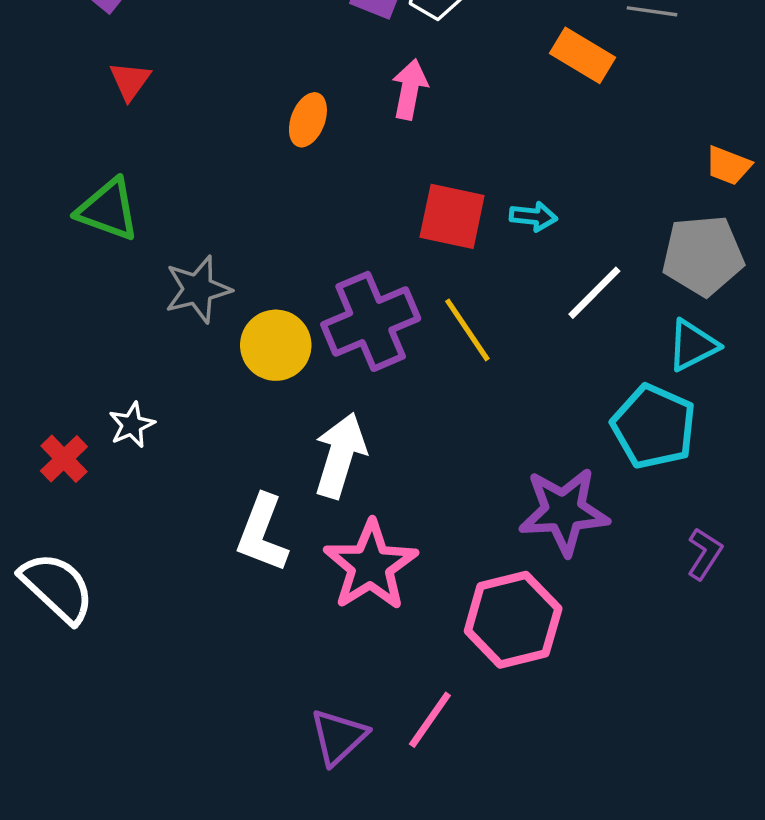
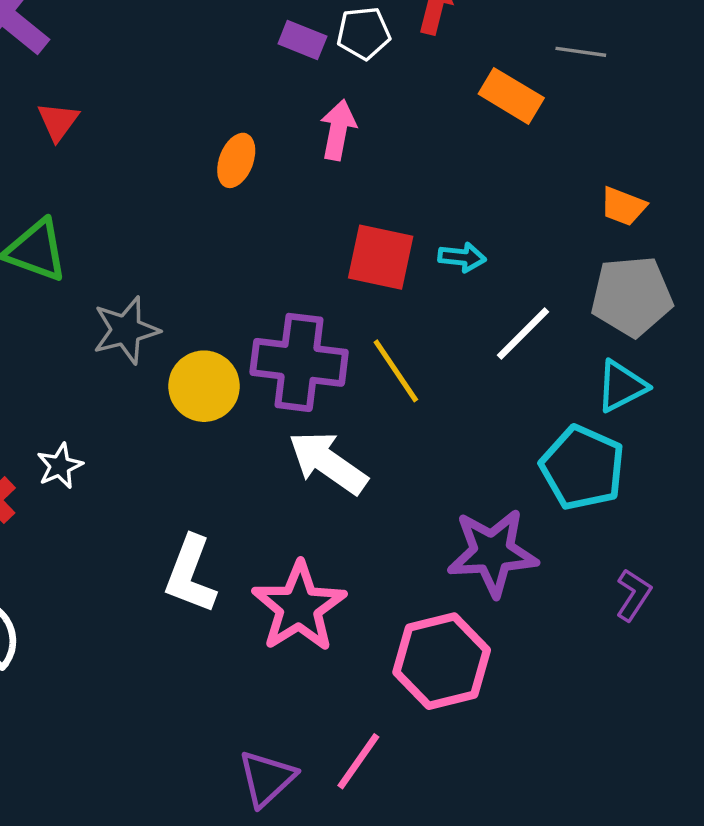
orange trapezoid: (728, 166) -> (623, 206), moved
purple cross: (371, 321) -> (299, 362), turned 30
white arrow: (340, 455) -> (328, 463), moved, turned -72

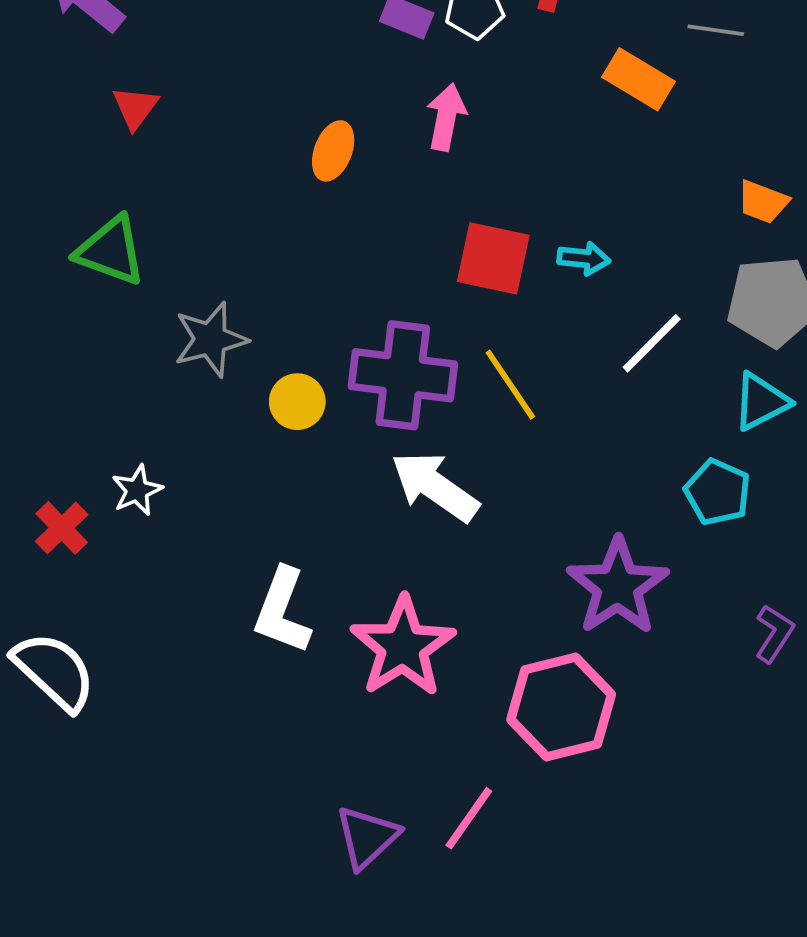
yellow circle: (204, 386) -> (297, 402), size x0.7
cyan pentagon: (582, 468) -> (718, 492), size x0.7
purple star: (493, 553) -> (618, 586), turned -30

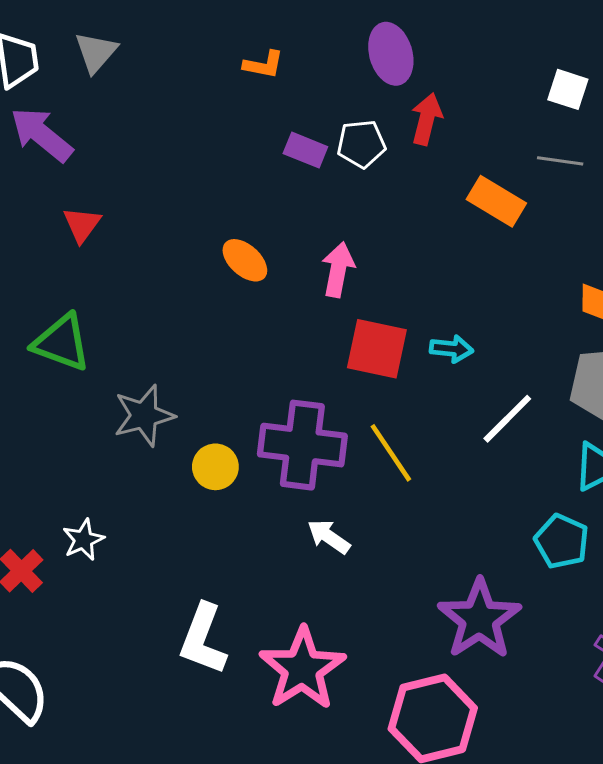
pink arrow: (446, 117) -> (338, 270), moved
orange ellipse: (333, 151) -> (245, 260), turned -69
white arrow: (435, 486) -> (329, 537), size x0.6

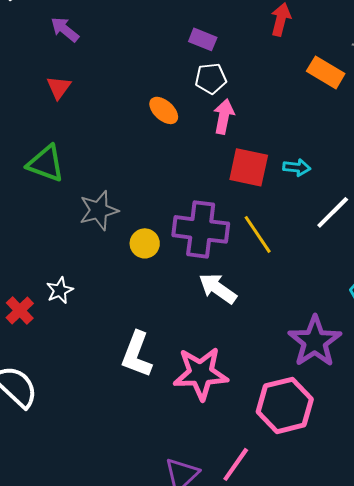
purple arrow: (42, 135) -> (65, 29), moved, size x0.7
white pentagon: (361, 144) -> (211, 78), moved
white arrow: (329, 537) -> (218, 288), size x1.4
pink star: (302, 669) -> (201, 373), turned 30

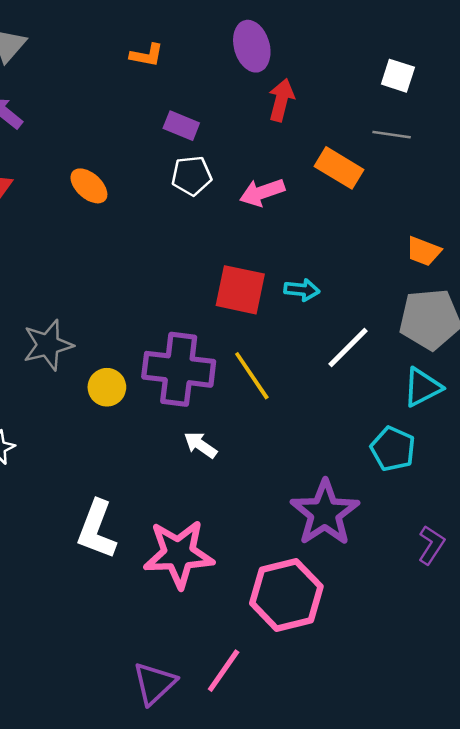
orange ellipse: (164, 110) -> (89, 186), moved
pink arrow: (224, 116) -> (262, 192), moved, turned -120
white arrow: (218, 288) -> (200, 445), size x0.7

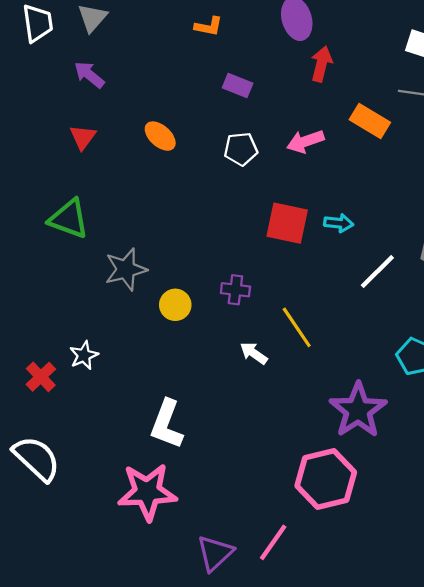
white pentagon: (192, 176) -> (241, 149), moved
purple cross: (179, 369) -> (235, 290), size x0.5
yellow line: (252, 376) -> (297, 327), moved
pink star: (179, 554) -> (147, 492), moved

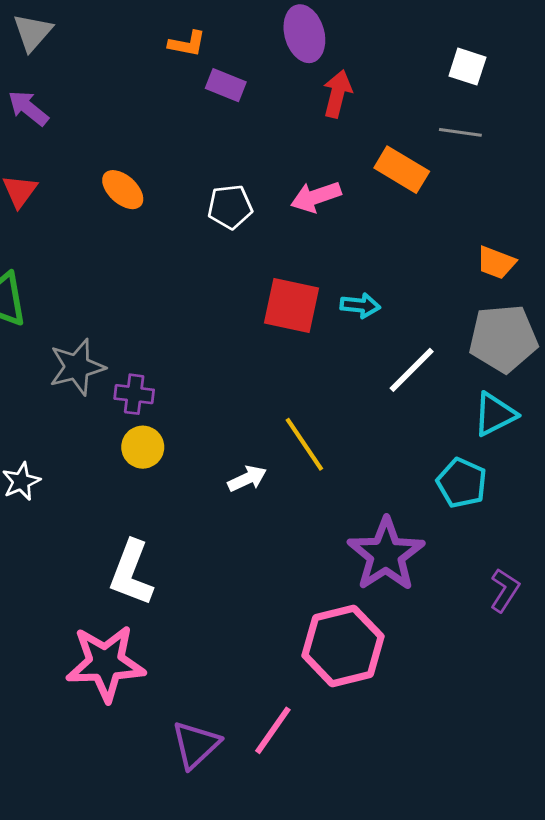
purple rectangle: (238, 86) -> (226, 85), moved
purple cross: (235, 290) -> (134, 394), moved
yellow circle: (175, 305) -> (143, 447), moved
white arrow: (254, 353) -> (247, 479), turned 120

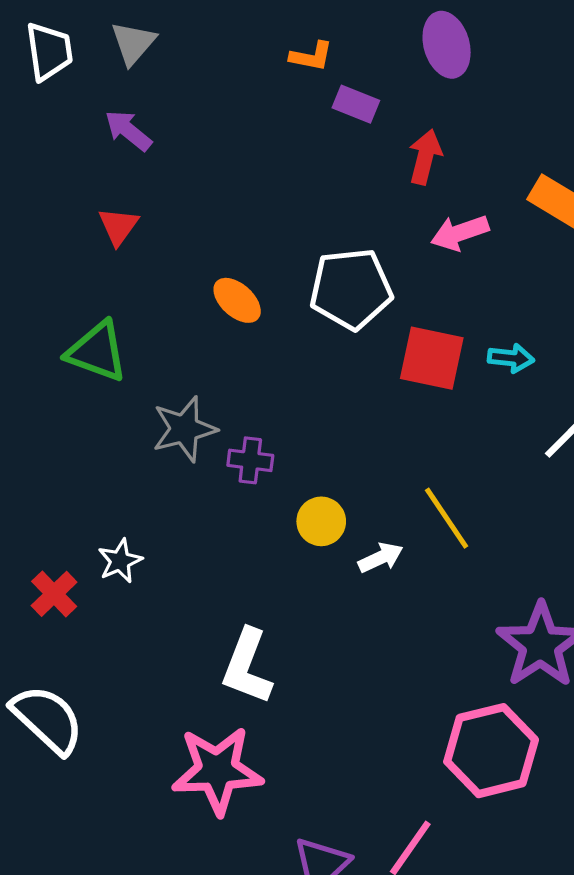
red arrow: (337, 94) -> (425, 157), moved
orange ellipse: (123, 190) -> (237, 300), moved
white pentagon: (230, 207) -> (351, 289), moved, size x1.6
yellow circle: (143, 447) -> (321, 521), moved

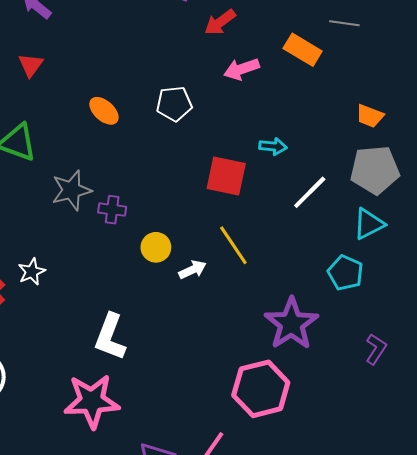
red arrow: (425, 157) -> (220, 22), turned -140
white pentagon: (351, 289) -> (174, 104), size x0.7
red square: (432, 358) -> (226, 176), moved

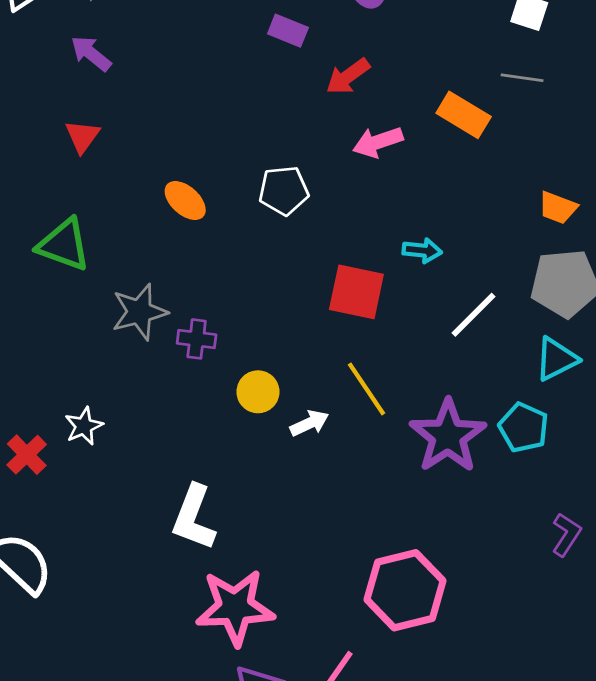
purple star: (291, 324) -> (448, 436), moved
pink star: (92, 401) -> (235, 607), moved

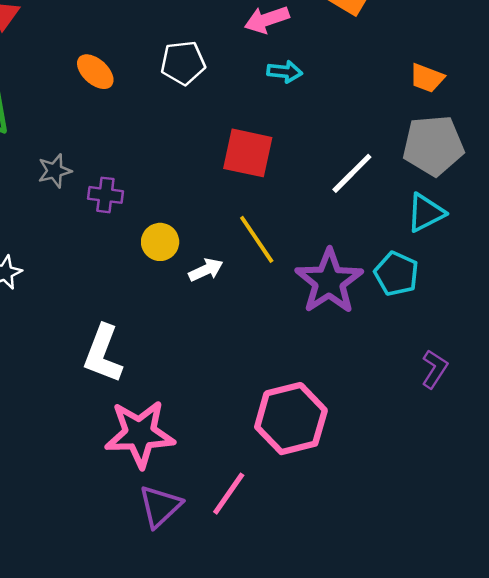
cyan arrow: (422, 250) -> (285, 72), moved
gray star: (139, 312) -> (55, 171), size x0.7

